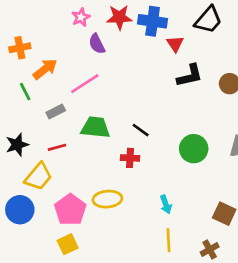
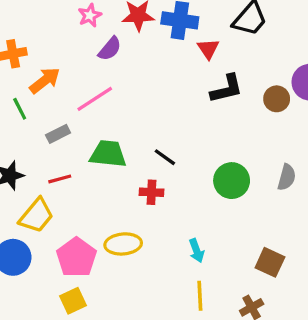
purple semicircle: (97, 44) -> (110, 49), turned -114

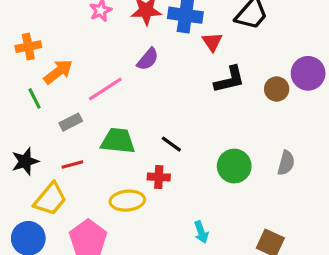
purple semicircle: (110, 49) -> (148, 59), moved
yellow ellipse: (123, 244) -> (127, 201), moved

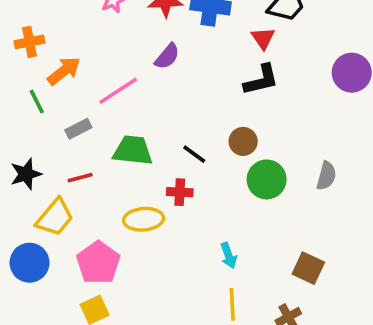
red triangle: (212, 42) -> (263, 38), moved
brown circle: (277, 89) -> (243, 141), moved

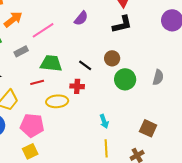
purple semicircle: (167, 56) -> (81, 18), moved
red line: (80, 178) -> (37, 82), moved
pink pentagon: (98, 263) -> (32, 125), turned -30

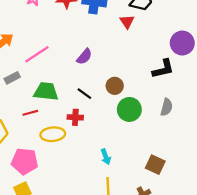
purple semicircle: (81, 18) -> (84, 57), moved
black L-shape: (122, 24) -> (163, 69), moved

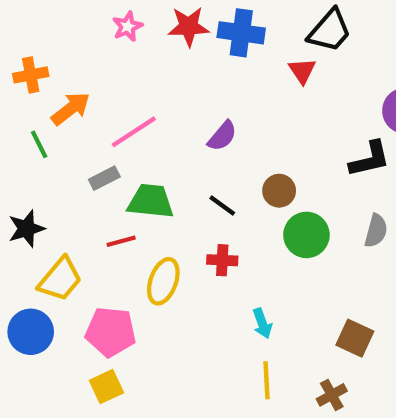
gray rectangle: (12, 78) -> (104, 178), moved
red cross: (75, 117) -> (222, 260), moved
yellow ellipse: (53, 134) -> (163, 281), turned -65

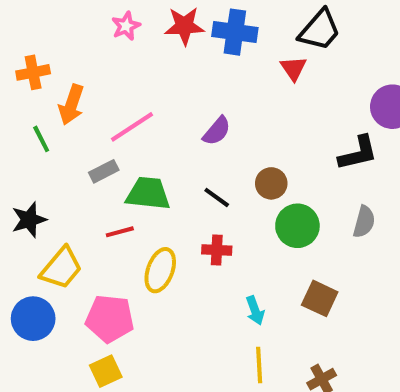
orange arrow: (71, 109) -> (71, 105), turned 147
brown square: (355, 338) -> (320, 298), moved

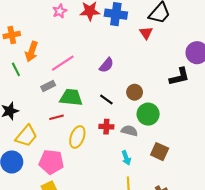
gray semicircle: (364, 222) -> (129, 131), moved, turned -91

